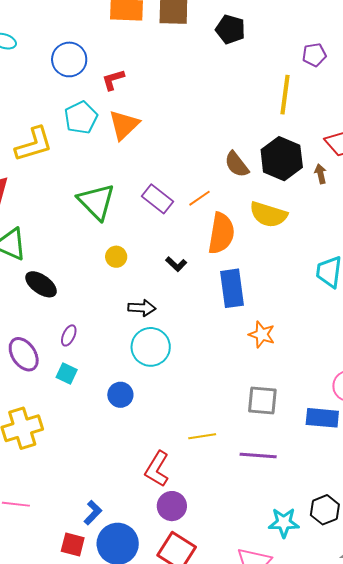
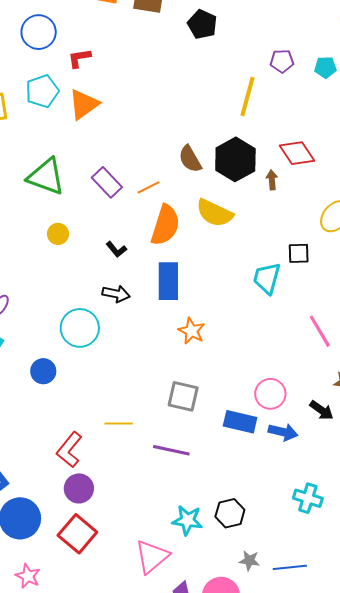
green triangle: (96, 202) -> (46, 177), turned -33
black arrow: (142, 308) -> (116, 294), moved

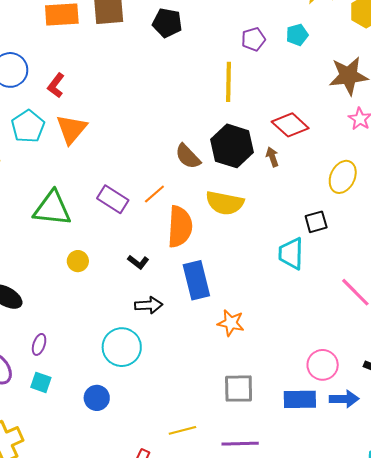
red L-shape: (79, 58) -> (56, 85), turned -30

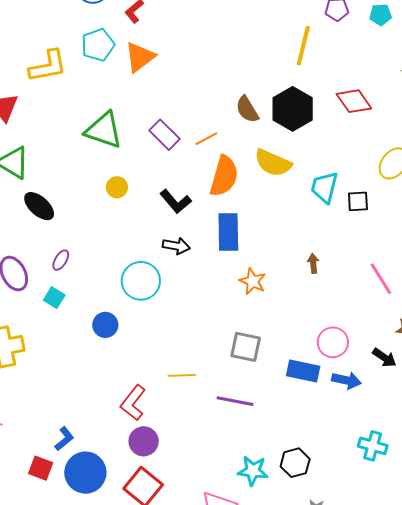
brown arrow: (272, 157) -> (313, 263), moved
cyan trapezoid: (291, 253) -> (324, 187), moved
black L-shape: (138, 262) -> (176, 201), size x1.5

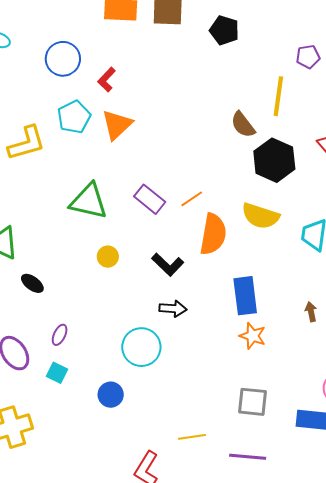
brown semicircle: (247, 109) -> (243, 125), moved
black ellipse: (39, 206) -> (32, 283), size x0.7
blue rectangle: (228, 232) -> (245, 296), moved

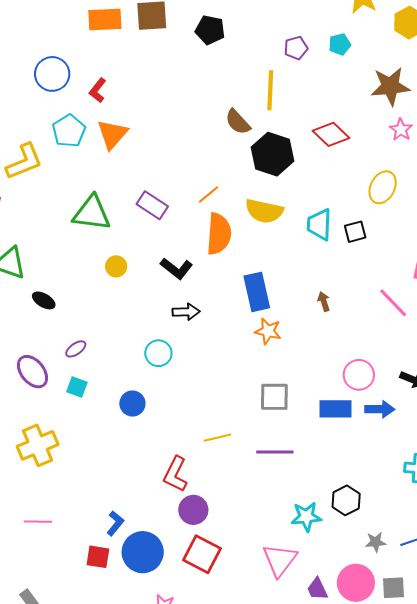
orange line: (192, 199) -> (209, 195), moved
purple ellipse: (60, 335) -> (76, 349), turned 35
cyan circle: (141, 347) -> (158, 353), size x0.7

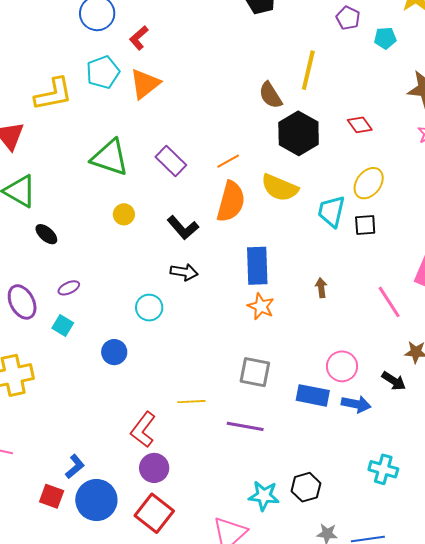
purple pentagon: (296, 48) -> (348, 18), moved, turned 30
red diamond: (331, 134) -> (360, 125), size x0.7
yellow ellipse: (383, 187) -> (369, 183), moved

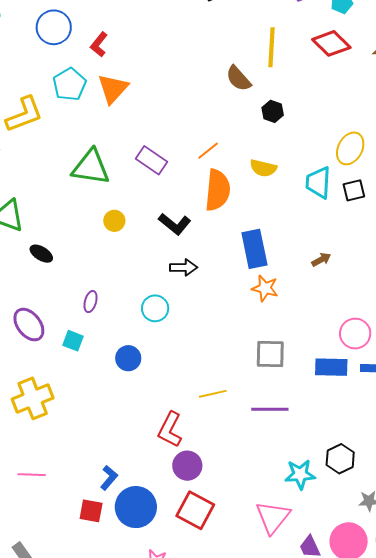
red diamond: (360, 125) -> (331, 43), moved, size x1.5
black hexagon: (299, 133) -> (273, 111), size x0.5
yellow semicircle: (280, 188) -> (263, 168), size x0.7
purple ellipse: (69, 288) -> (91, 302), moved, turned -40
brown arrow: (321, 288) -> (321, 260), turned 78

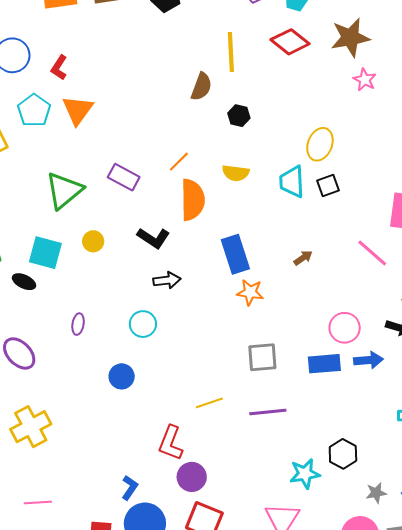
brown semicircle: (238, 79) -> (201, 87), turned -112
green triangle: (91, 167) -> (64, 190), turned -42
cyan square: (73, 341) -> (45, 253), moved, size x1.6
blue L-shape: (109, 478) -> (130, 488), moved

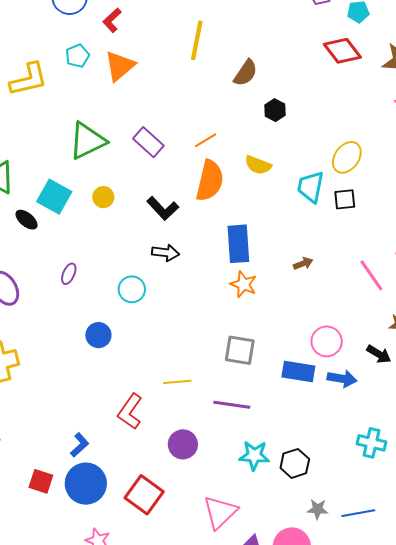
yellow line: (231, 52) -> (197, 40), moved
cyan pentagon: (34, 110) -> (77, 56), size x0.7
cyan star: (305, 474) -> (254, 456), moved
purple circle: (192, 477) -> (183, 444), moved

